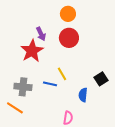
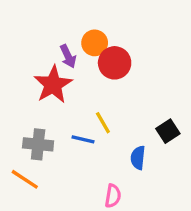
orange circle: (68, 14) -> (95, 43), moved

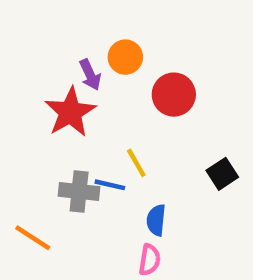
red circle: (115, 63) -> (174, 95), moved
gray cross: (38, 144) -> (79, 191), moved
blue semicircle: (138, 158) -> (156, 220), moved

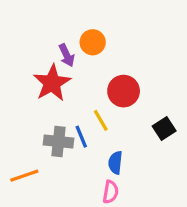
red circle: (174, 95) -> (124, 91), moved
blue line: (110, 185) -> (81, 137), turned 55
orange line: (33, 238) -> (24, 176), turned -52

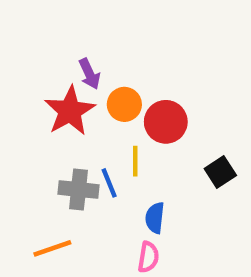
orange circle: (93, 42) -> (124, 104), moved
yellow line: (101, 120) -> (135, 161), turned 30
orange line: (24, 176) -> (52, 248), moved

